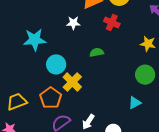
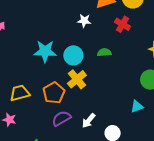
cyan star: (35, 40) -> (45, 51), moved
cyan circle: (56, 64) -> (73, 55), moved

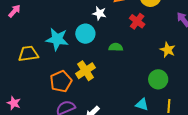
cyan circle: (73, 55) -> (85, 34), moved
yellow trapezoid: (20, 93) -> (28, 54), moved
cyan triangle: (137, 106) -> (142, 105), turned 32

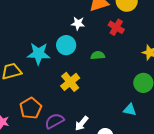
orange pentagon: (61, 81) -> (31, 108), moved

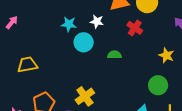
cyan star: (39, 54) -> (69, 24), moved, size x0.7
yellow cross: (70, 82) -> (85, 96), moved

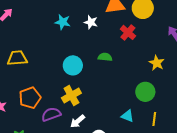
cyan circle: (84, 42) -> (73, 65), moved

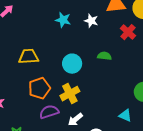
yellow trapezoid: (17, 58) -> (29, 56), moved
orange pentagon: (30, 98) -> (39, 88), moved

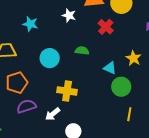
cyan star: (63, 20) -> (30, 24), moved
yellow cross: (70, 94) -> (67, 91), moved, turned 36
cyan triangle: (125, 115) -> (110, 68), moved

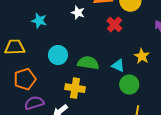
green semicircle: (82, 51) -> (88, 63), moved, size x1.5

